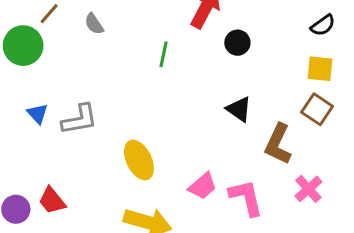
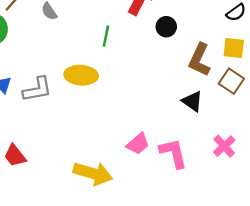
black triangle: (239, 109) -> (192, 101), moved
brown L-shape: (278, 144) -> (199, 60), moved
yellow ellipse: (139, 160) -> (81, 75), moved, turned -60

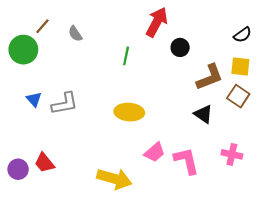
brown L-shape: (199, 60) -> (210, 77), turned -136
yellow ellipse: (81, 75) -> (129, 112), moved
pink cross: (224, 146) -> (232, 154), turned -36

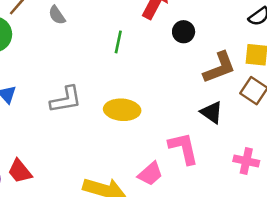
gray L-shape: (65, 104) -> (66, 100), moved
pink trapezoid: (155, 152) -> (150, 174), moved
pink L-shape: (186, 161) -> (184, 148), moved

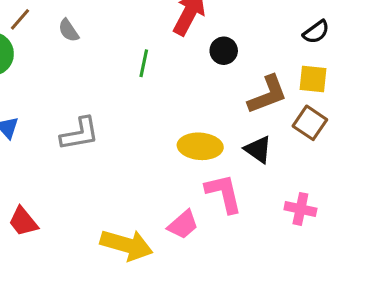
yellow ellipse: (122, 110) -> (200, 146), moved

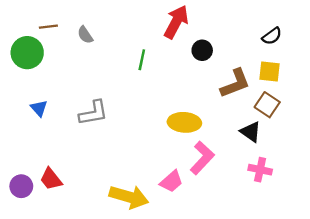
brown line: (20, 19) -> (48, 27), turned 42
black triangle: (258, 149) -> (251, 132), moved
pink L-shape: (224, 193) -> (202, 158), turned 56

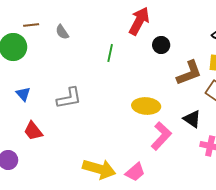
black triangle: (251, 132) -> (192, 119), moved
red trapezoid: (51, 179) -> (33, 131), moved
pink trapezoid: (171, 181) -> (135, 172), moved

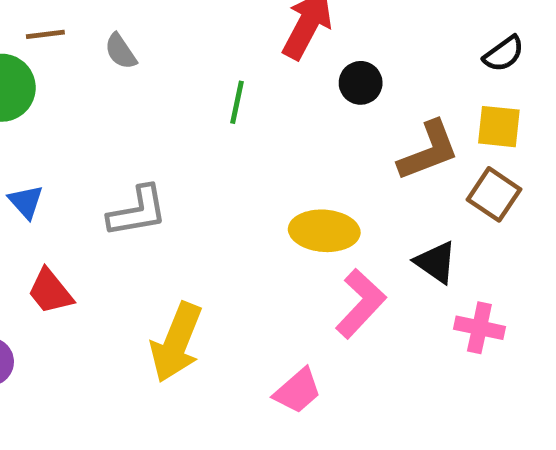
yellow arrow: (99, 169) -> (176, 342), moved, turned 96

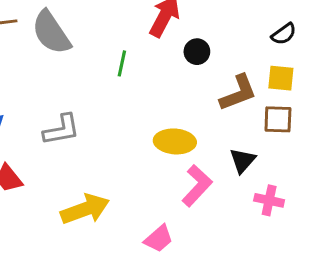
gray semicircle: (121, 51) -> (51, 32), size x2.0
brown square: (494, 194) -> (278, 119), turned -32
black triangle: (436, 262) -> (243, 161), turned 36
yellow arrow: (176, 342) -> (85, 209), turned -132

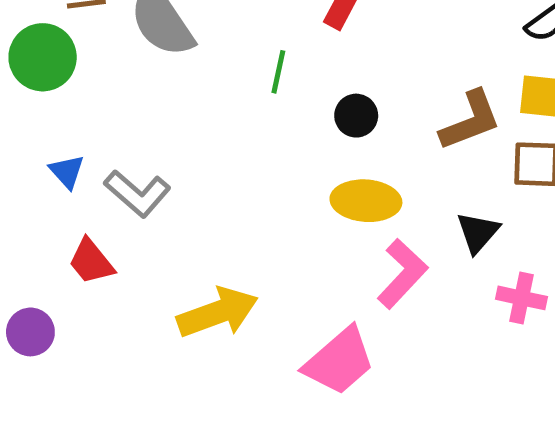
black circle: (197, 52) -> (356, 116), moved
gray L-shape: (61, 130) -> (137, 193), moved, turned 51
pink trapezoid: (159, 239) -> (339, 361), size x1.5

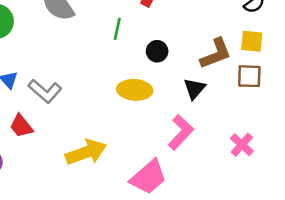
yellow ellipse: (366, 201) -> (135, 90), moved
black triangle: (478, 232) -> (195, 89), moved
pink cross: (521, 298) -> (242, 145), turned 30

